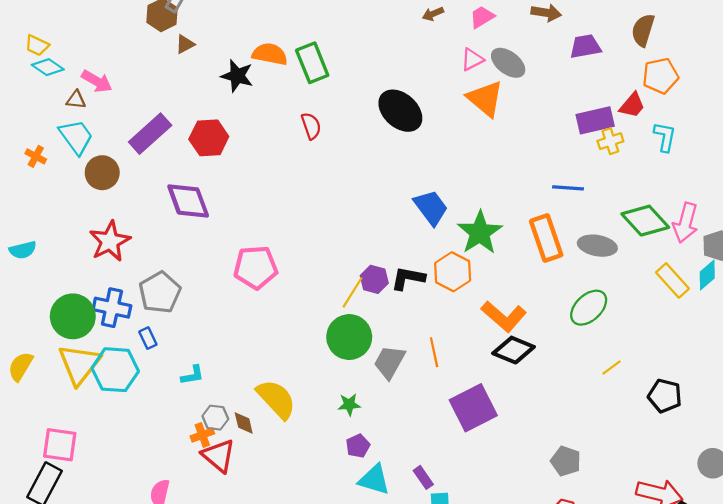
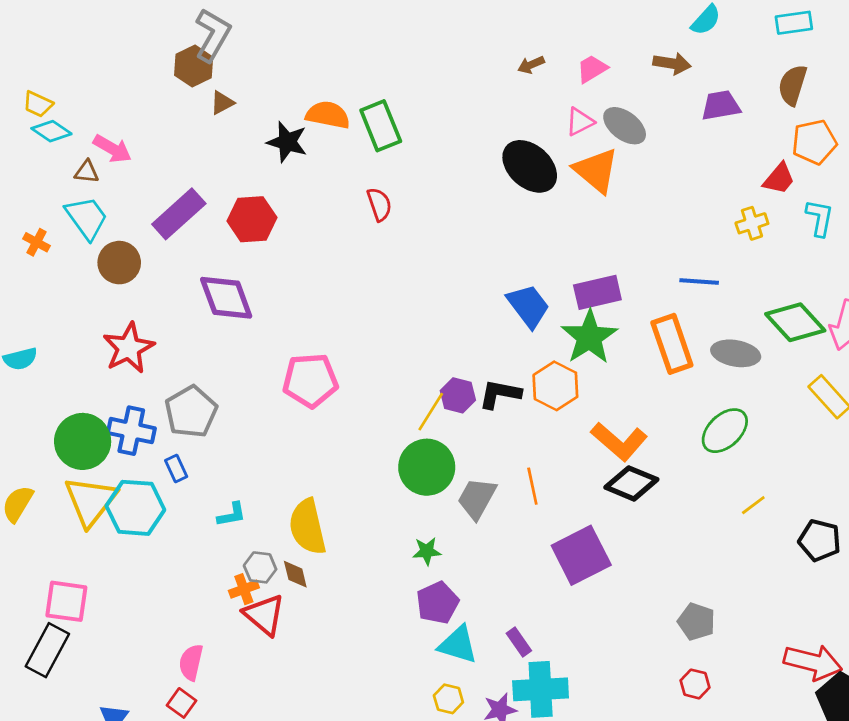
black ellipse: (400, 111) -> (530, 166), moved
purple rectangle: (595, 120) -> (597, 292), moved
yellow semicircle: (276, 399) -> (308, 527), moved, turned -150
purple pentagon: (358, 446) -> (438, 603), size x1.4

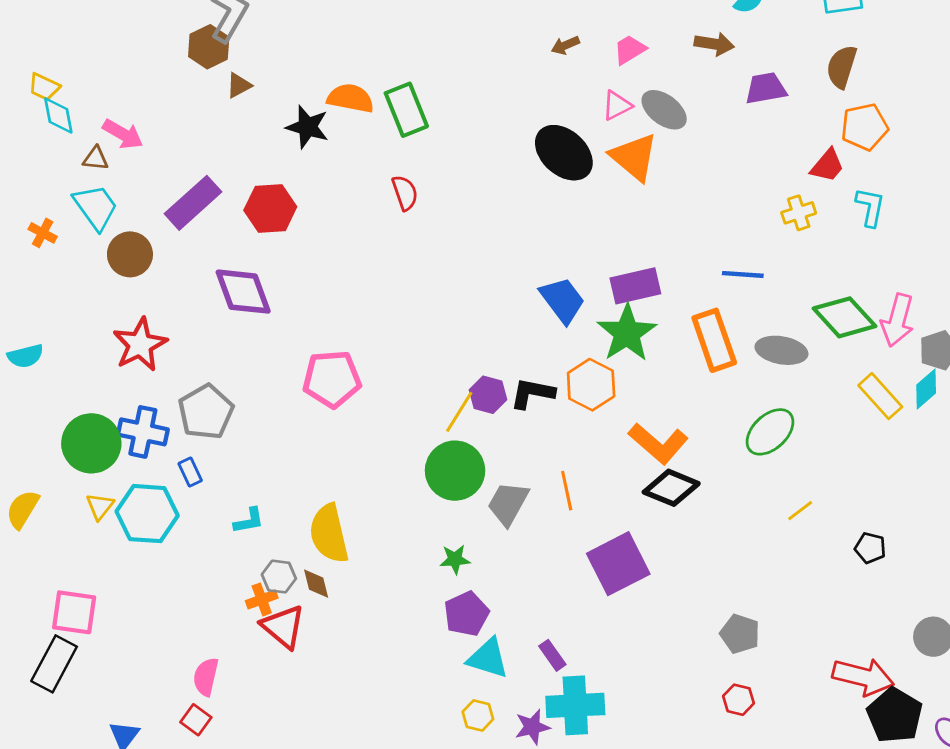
cyan diamond: (51, 131) -> (58, 115), turned 45
yellow triangle: (91, 501) -> (100, 506), size x0.5
black pentagon: (820, 540) -> (870, 548), size x0.7

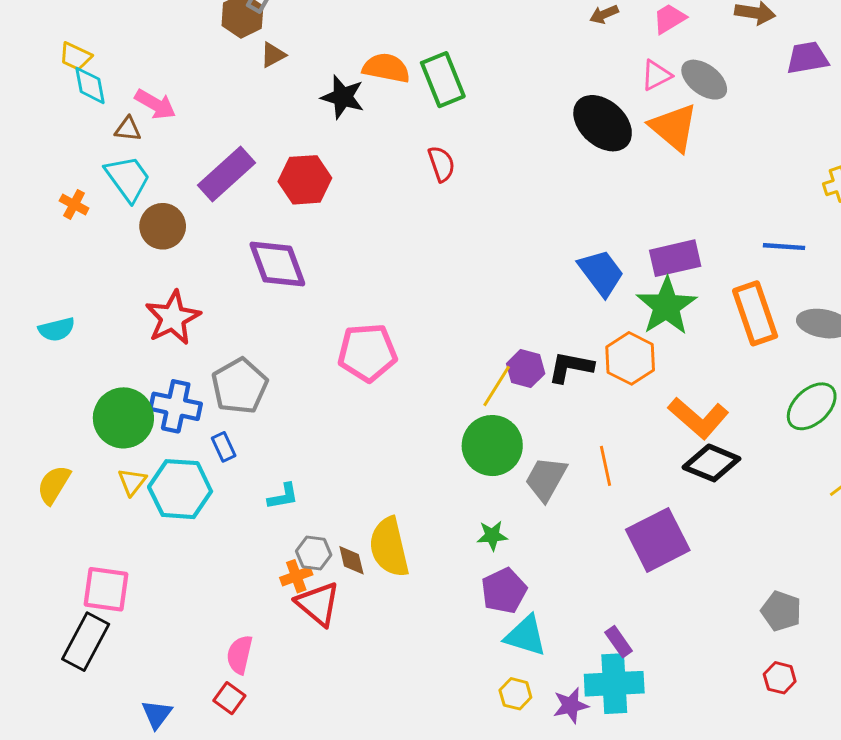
yellow semicircle: (329, 534) -> (389, 547), moved
purple rectangle: (552, 655) -> (619, 642), moved

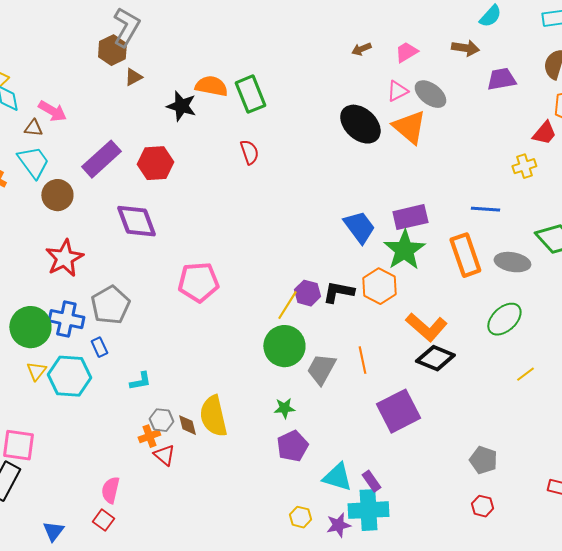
red triangle: (318, 604) -> (164, 455), size x0.7
cyan triangle: (526, 636) -> (337, 477), moved

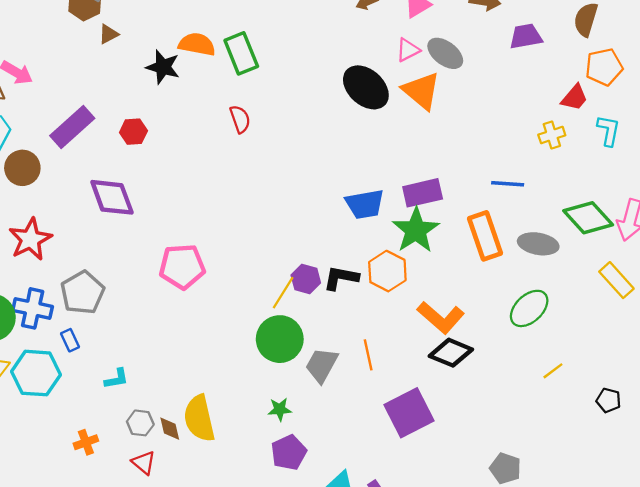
red hexagon: (155, 163) -> (133, 132), size x0.7
blue trapezoid: (359, 227) -> (365, 204), turned 117
orange cross: (149, 436) -> (86, 442), moved

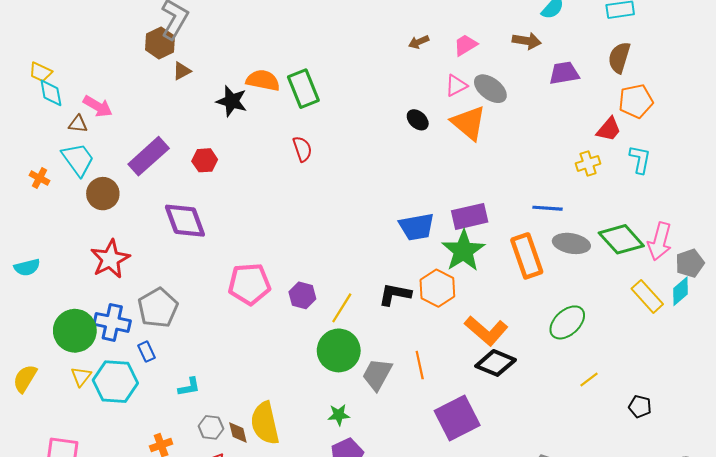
black ellipse: (366, 87) -> (418, 120), size x0.5
gray ellipse: (538, 244) -> (571, 243), moved
purple hexagon: (306, 279) -> (302, 295), moved

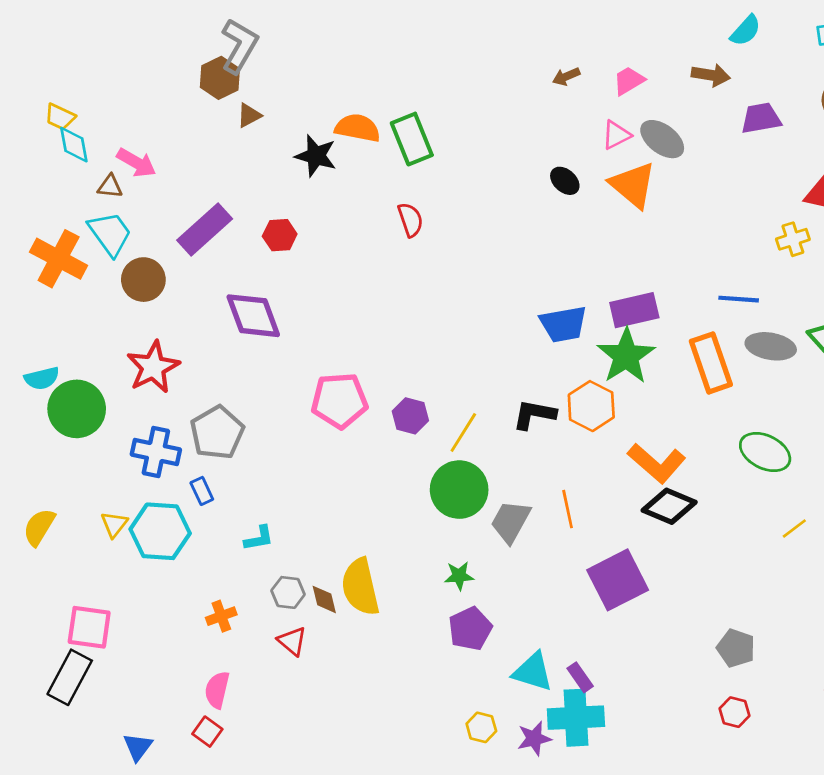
orange cross: (39, 178) -> (59, 259), size x2.0
green ellipse: (567, 322) -> (765, 452), turned 69
green circle: (75, 331) -> (77, 409), moved

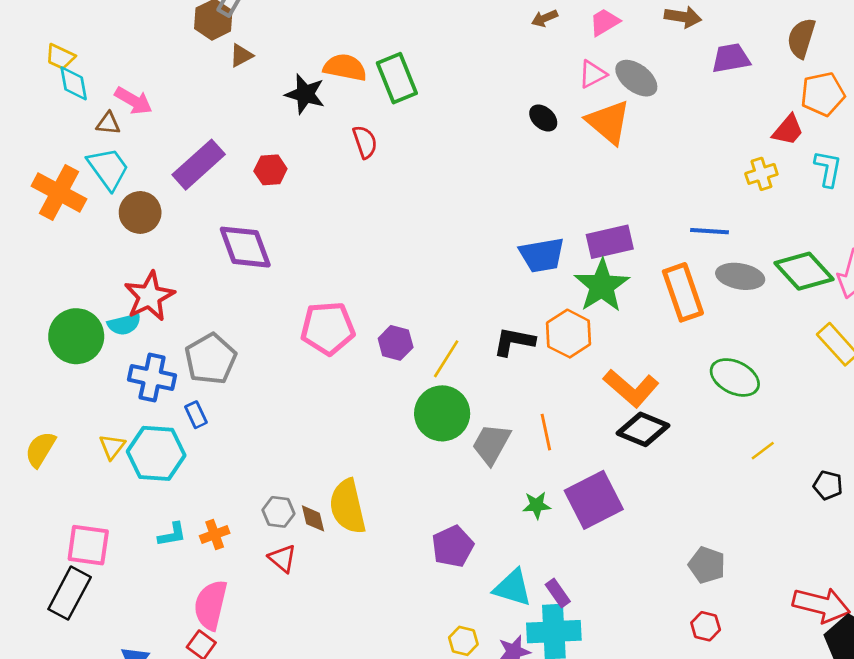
red semicircle: (410, 220) -> (365, 142), moved
cyan semicircle: (42, 378) -> (124, 324), moved
cyan L-shape: (259, 538) -> (172, 534), moved
green star: (459, 576) -> (537, 505), moved
pink semicircle: (217, 690) -> (211, 605), size x1.4

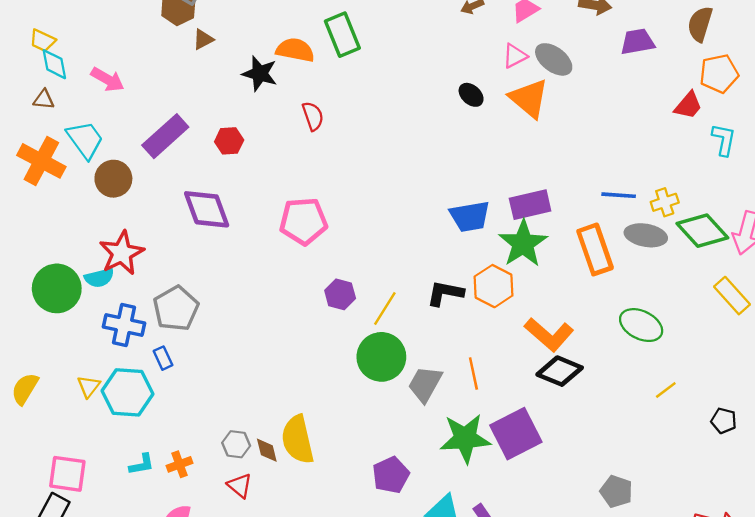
green rectangle: (397, 78) -> (342, 35), moved
brown triangle: (108, 123) -> (44, 100), moved
yellow cross: (761, 174) -> (665, 202), moved
pink pentagon: (328, 328) -> (303, 221), moved
green star: (537, 505) -> (465, 438), size x2.0

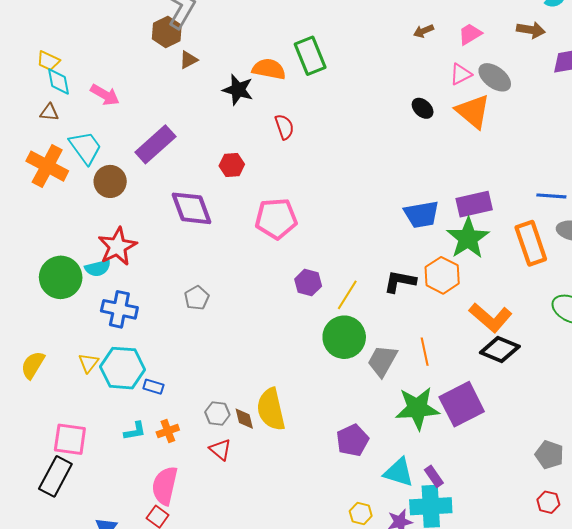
red hexagon: (229, 141) -> (232, 165), moved
gray pentagon: (176, 309) -> (197, 298), moved, size x0.6
blue rectangle: (163, 358) -> (153, 387), moved, turned -48

